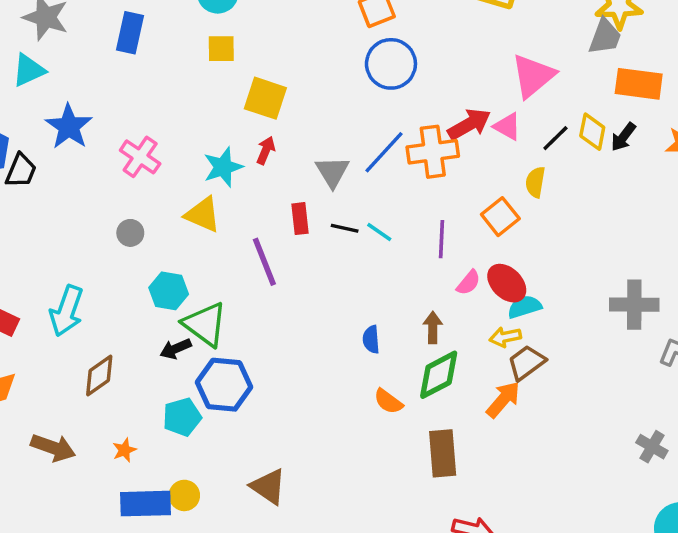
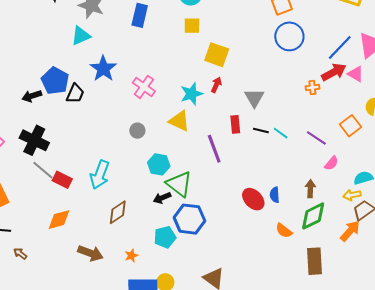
blue line: (384, 152) -> (340, 48), moved
orange cross: (433, 152) -> (312, 87), size x0.5
purple line: (441, 239) -> (316, 138), turned -60
red ellipse: (507, 283) -> (253, 199), moved

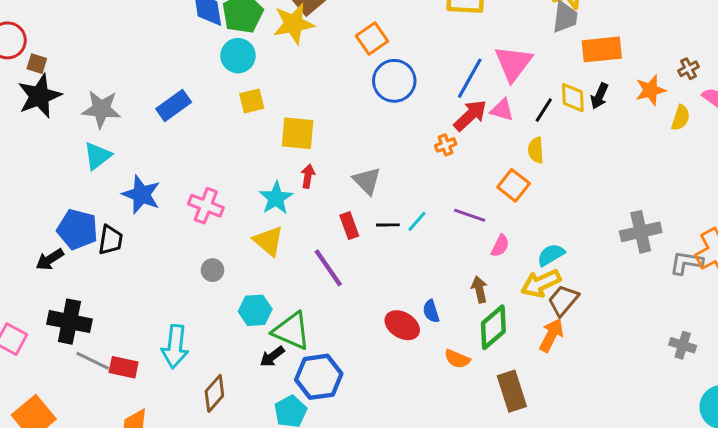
blue rectangle: (140, 15) -> (174, 106), turned 55
yellow triangle: (179, 121) -> (269, 241), turned 30
cyan line: (281, 133) -> (417, 221), turned -70
yellow arrow: (352, 195) -> (541, 283), size x1.5

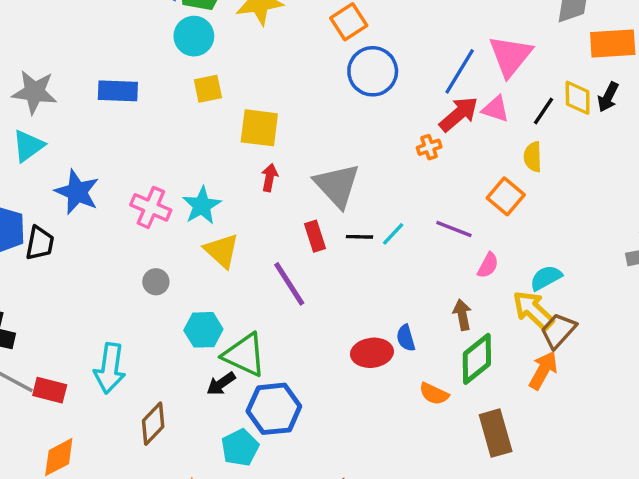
blue rectangle: (174, 106) -> (118, 91), turned 36
gray triangle: (367, 181) -> (337, 185), size x1.4
cyan star: (276, 198) -> (202, 206), moved
yellow arrow: (541, 283) -> (533, 310), turned 66
red ellipse: (402, 325) -> (372, 353), turned -40

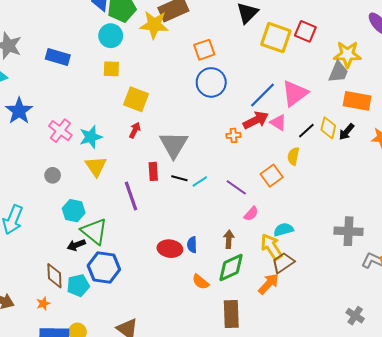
brown diamond: (153, 424) -> (54, 276), moved, turned -60

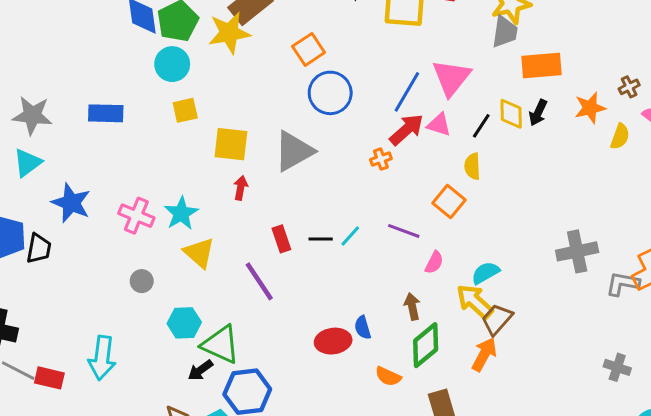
gray triangle: (174, 145) -> (294, 151), moved, turned 44

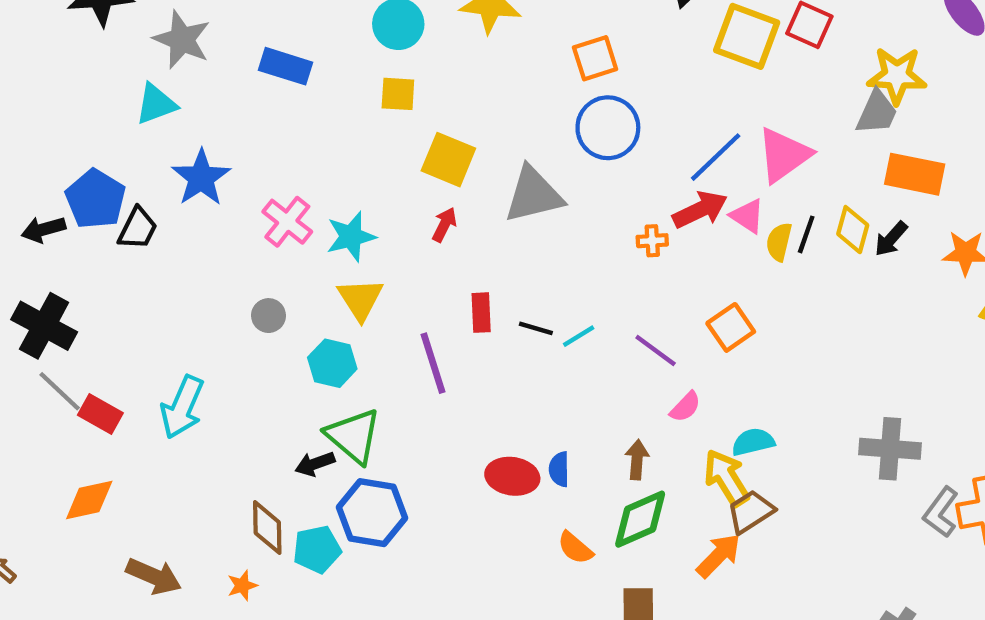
black line: (481, 126) -> (806, 234), turned -30
yellow semicircle: (472, 166) -> (779, 242), moved
gray L-shape: (623, 284) -> (941, 512), turned -80
cyan hexagon: (184, 323) -> (332, 363), moved

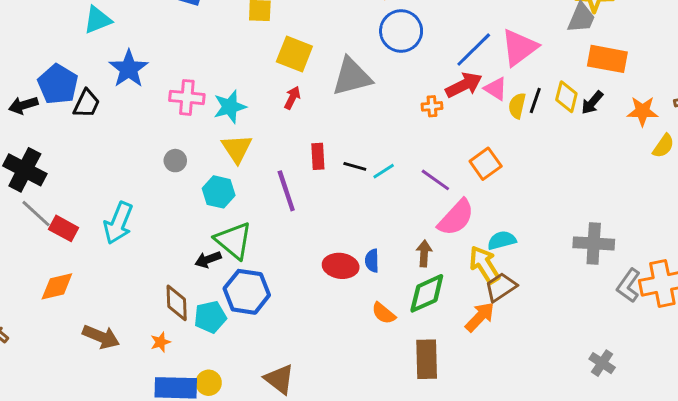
pink cross: (287, 222) -> (187, 97), turned -32
pink semicircle: (685, 407) -> (456, 217), size x1.8

